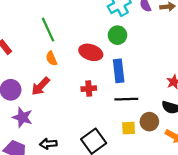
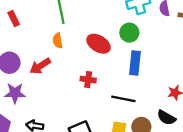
blue rectangle: (119, 71) -> (135, 63), moved
purple star: (22, 117) -> (15, 93), turned -30

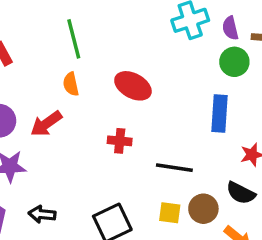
green circle: (129, 33) -> (234, 62), moved
blue rectangle: (135, 63) -> (220, 113), moved

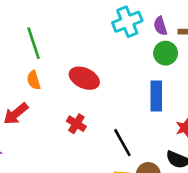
red cross: (120, 141) -> (76, 124), turned 30
black line: (174, 168) -> (122, 143), turned 56

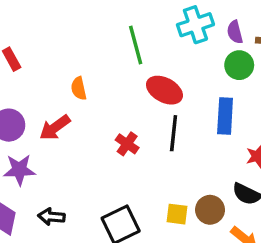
green line: (34, 43) -> (136, 45), moved
red ellipse: (84, 78) -> (164, 90), moved
black line: (122, 143) -> (174, 133), moved, turned 32

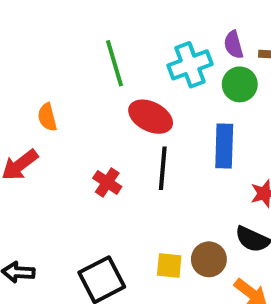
cyan cross: (195, 25) -> (190, 65), moved

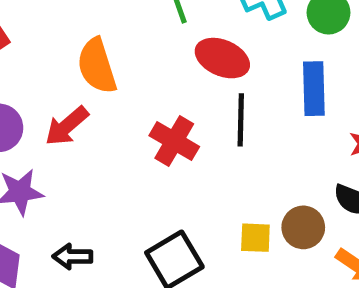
orange semicircle: (47, 117) -> (97, 66), size x1.6
red cross: (107, 182) -> (174, 141), size x1.4

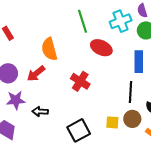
black line: (241, 120) -> (131, 92), moved
black arrow: (72, 256) -> (40, 111), moved

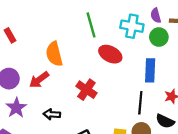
cyan cross: (121, 21) -> (132, 26), turned 30
purple star: (16, 100) -> (16, 108), turned -30
black arrow: (40, 111) -> (52, 114), moved

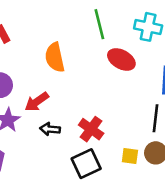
red arrow: (39, 80) -> (37, 102), moved
red cross: (86, 90) -> (91, 129), moved

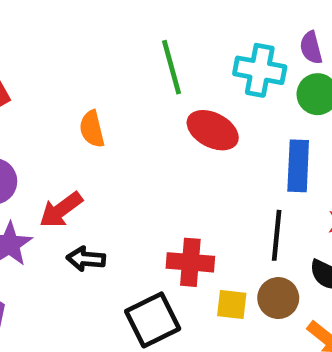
orange semicircle: (55, 57) -> (92, 129), size x0.7
red cross: (91, 129) -> (190, 262), moved, turned -30

